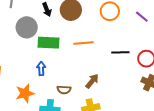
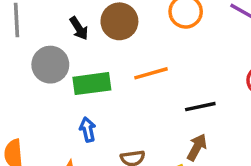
black line: (120, 52) -> (200, 107), moved
brown arrow: (92, 81) -> (197, 147), moved

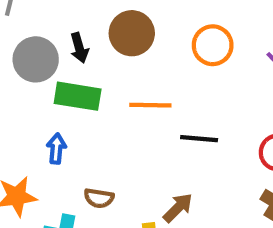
black arrow: (79, 28) -> (79, 48), moved
black line: (200, 107) -> (199, 139), moved

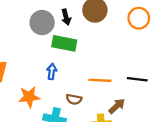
orange line: (150, 105) -> (100, 80), moved
black line: (199, 139) -> (137, 79), moved

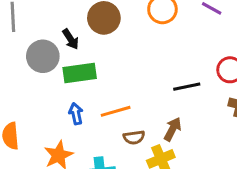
orange line: (100, 80) -> (116, 111), moved
brown semicircle: (74, 99) -> (134, 137), moved

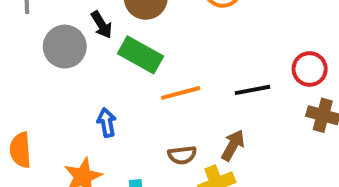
green rectangle: (80, 73) -> (140, 55), moved, turned 36
orange line: (116, 111) -> (181, 93), moved

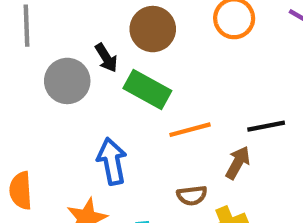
blue arrow: (107, 123) -> (112, 161), size x1.5
brown arrow: (233, 145) -> (238, 163), moved

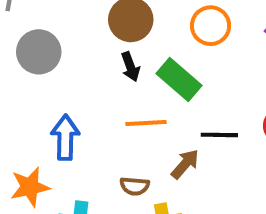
black arrow: (106, 58) -> (130, 67), moved
green rectangle: (147, 90) -> (179, 80), moved

